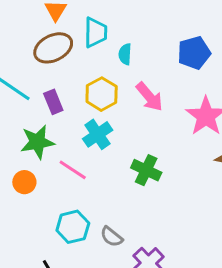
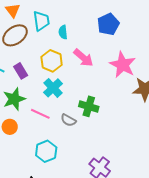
gray semicircle: (112, 237) -> (68, 120), moved

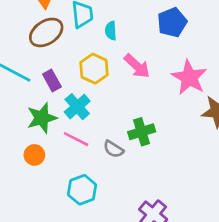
cyan cross: (53, 88) -> (77, 107), moved
green cross: (89, 106) -> (142, 132), turned -36

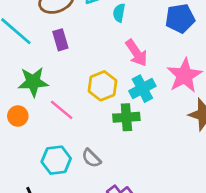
yellow hexagon: (94, 69) -> (102, 86), moved
purple rectangle: (52, 81) -> (60, 40), moved
cyan cross: (77, 107) -> (142, 89), moved
gray semicircle: (113, 149) -> (91, 158), moved

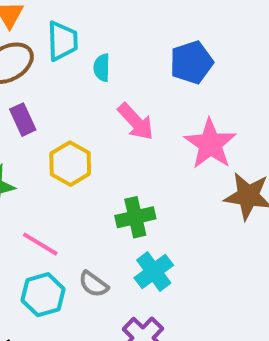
yellow hexagon: (102, 86) -> (70, 164), moved
cyan cross: (142, 89) -> (154, 271), moved
pink line: (62, 110) -> (40, 244), moved

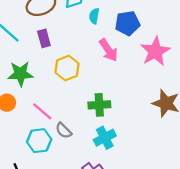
blue pentagon: (191, 62) -> (127, 23), moved
pink star: (210, 144) -> (155, 51), moved
gray semicircle: (94, 284) -> (64, 130), moved

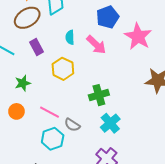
cyan semicircle: (94, 16) -> (70, 37), moved
green star: (20, 74) -> (23, 83), size x0.7

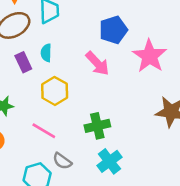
cyan semicircle: (70, 37) -> (46, 53), moved
pink line: (50, 112) -> (44, 131), moved

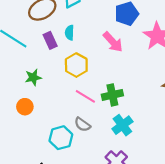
pink line: (44, 131) -> (85, 96), moved

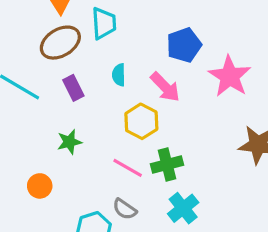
cyan semicircle: (70, 33) -> (119, 75), moved
yellow hexagon: (76, 65) -> (141, 121), moved
green star: (33, 77) -> (69, 142), moved

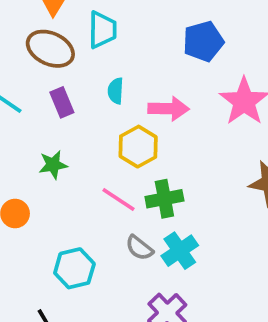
brown ellipse: (60, 43) -> (50, 49), turned 51
blue pentagon: (184, 45) -> (203, 41), moved
pink arrow: (165, 87) -> (168, 109), turned -48
gray semicircle: (125, 209) -> (139, 248), moved

